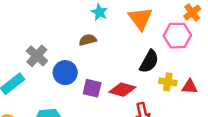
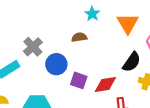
red diamond: (122, 90) -> (105, 85), turned -30

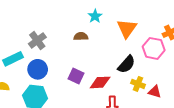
blue circle: (56, 64) -> (38, 69), moved

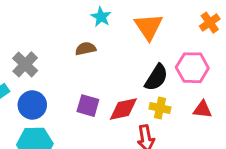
pink hexagon: (154, 48) -> (192, 68), moved
yellow cross: (138, 84) -> (160, 108), moved

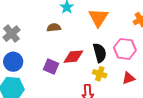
black semicircle: (156, 77) -> (100, 53), turned -54
red diamond: (123, 109) -> (73, 57), moved
red triangle: (202, 109) -> (129, 78), turned -32

